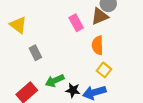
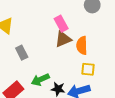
brown triangle: (100, 16) -> (63, 39), moved
yellow square: (104, 70) -> (88, 69), turned -32

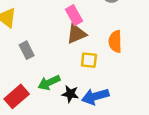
orange semicircle: (82, 45) -> (115, 41), moved
yellow square: (88, 69) -> (89, 60), moved

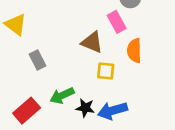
pink rectangle: (74, 15) -> (117, 22), moved
brown triangle: (77, 34) -> (92, 42), turned 45

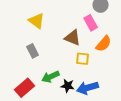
yellow triangle: (16, 25) -> (37, 21), moved
orange semicircle: (134, 51) -> (104, 44), turned -138

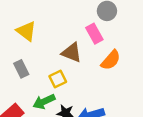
yellow square: (83, 59) -> (58, 79), moved, turned -32

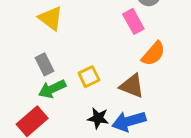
brown triangle: (72, 53) -> (132, 86), moved
green arrow: (44, 102) -> (52, 89), moved

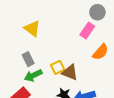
pink rectangle: (133, 21) -> (87, 31), turned 63
brown triangle: (132, 86) -> (70, 72), moved

